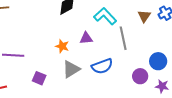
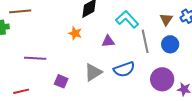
orange star: (62, 46) -> (75, 33), moved
blue circle: (158, 61) -> (170, 44), moved
purple circle: (140, 76) -> (162, 79), size x1.5

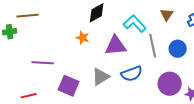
brown triangle: (166, 19) -> (167, 15), moved
purple triangle: (108, 41) -> (116, 46), size x1.6
purple square: (61, 81) -> (69, 86), size x1.5

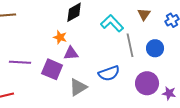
purple triangle: (116, 46) -> (71, 53), moved, size x0.7
gray triangle: (101, 77) -> (78, 87), moved
purple square: (69, 86) -> (52, 69), moved

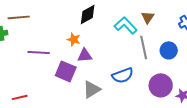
brown triangle: (144, 14) -> (148, 17), moved
purple line: (20, 62) -> (39, 52), moved

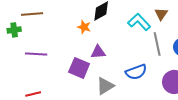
orange star: (74, 39) -> (84, 27), moved
purple line: (39, 52) -> (36, 54), moved

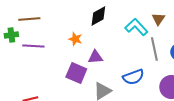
orange star: (84, 27) -> (75, 39), moved
purple line: (36, 54) -> (33, 46), moved

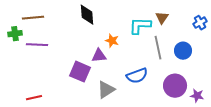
black diamond: (98, 16) -> (87, 15), moved, turned -65
cyan L-shape: (136, 27) -> (140, 26), turned -45
orange star: (75, 39) -> (112, 41), moved

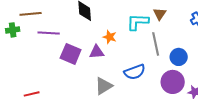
purple line: (37, 45) -> (49, 33), moved
blue circle: (183, 51) -> (179, 57), moved
purple square: (80, 72) -> (71, 54), moved

